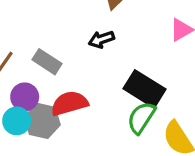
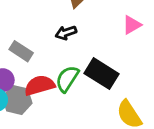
green semicircle: (141, 118) -> (67, 79), moved

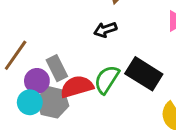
gray rectangle: (21, 51) -> (57, 68), moved, turned 30

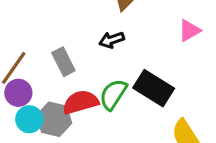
gray rectangle: (57, 68) -> (63, 62), moved
purple circle: (37, 81) -> (18, 93), moved

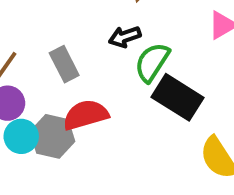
green semicircle: (113, 94) -> (152, 62), moved

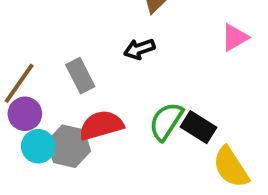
green semicircle: (152, 62) -> (166, 121), moved
black rectangle: (177, 97) -> (198, 127), moved, size x0.7

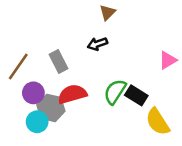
pink triangle: (235, 37) -> (168, 60), moved
purple circle: (25, 114) -> (33, 93), moved
cyan circle: (38, 146) -> (37, 122), moved

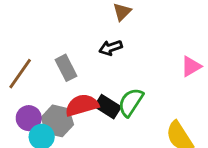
purple circle: (33, 93) -> (29, 118), moved
black rectangle: (136, 95) -> (108, 107), moved

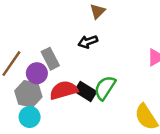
purple circle: (29, 118) -> (37, 73), moved
gray hexagon: (57, 121) -> (28, 94), moved

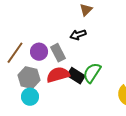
gray rectangle: (50, 59) -> (58, 53), moved
purple circle: (37, 73) -> (39, 52), moved

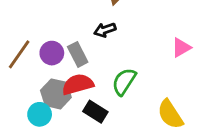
black rectangle: (76, 76) -> (95, 112), moved
gray hexagon: (29, 78) -> (56, 94), moved

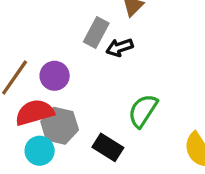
gray rectangle: (78, 54) -> (96, 32), moved, turned 55
red semicircle: (78, 84) -> (35, 112), moved

